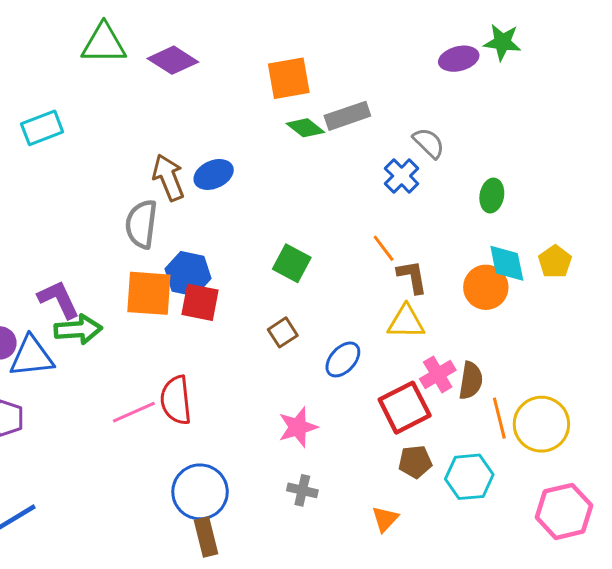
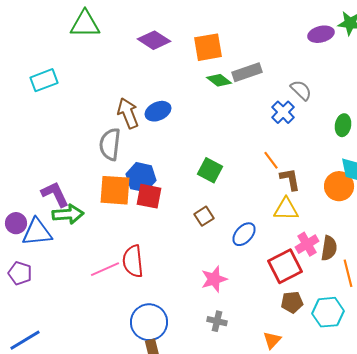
purple diamond: (173, 60) -> (154, 40), moved

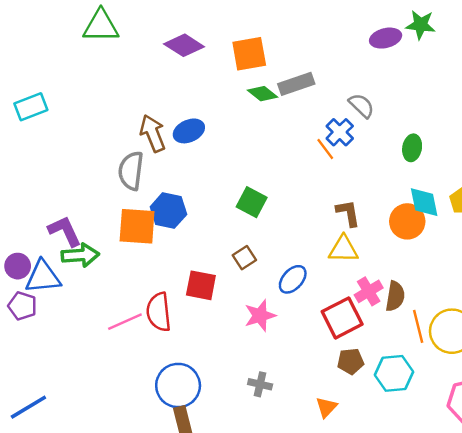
cyan rectangle: (44, 80) -> (31, 107), moved
orange line: (271, 160) -> (325, 149), moved
red square: (149, 196) -> (201, 285), moved
purple pentagon: (20, 273) -> (22, 306), moved
pink star: (214, 279) -> (260, 316), moved

